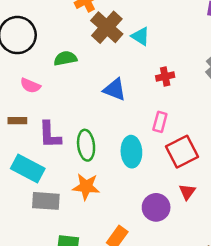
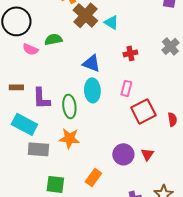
pink semicircle: (30, 86) -> (30, 49), moved
cyan ellipse: (131, 152) -> (92, 90), moved
red triangle: (187, 192) -> (147, 154), moved

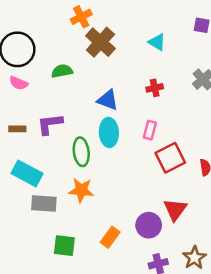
cyan triangle: (111, 22) -> (157, 42), moved
pink semicircle: (30, 49) -> (19, 83), moved
purple L-shape: (41, 98) -> (50, 124), moved, turned 85
purple circle: (123, 154) -> (149, 225), moved
red triangle: (147, 154) -> (175, 210), size x1.5

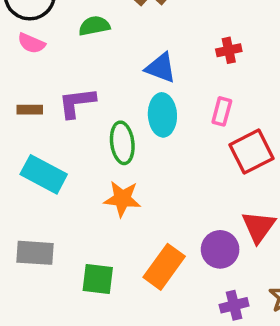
gray rectangle: (44, 204) -> (35, 253), moved
orange rectangle: (110, 237) -> (164, 267), size x1.4

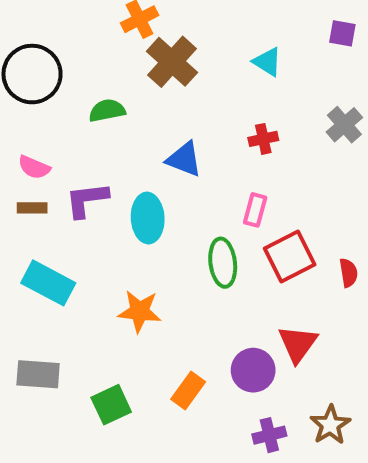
pink semicircle: (31, 43) -> (34, 167), moved
cyan ellipse: (162, 115) -> (148, 218), moved
green ellipse: (122, 143) -> (223, 263), moved
orange rectangle: (164, 267) -> (188, 390), size x0.7
green square: (98, 279) -> (111, 405), turned -32

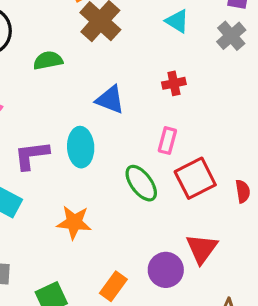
gray cross: (344, 125) -> (231, 36), moved
purple L-shape: (87, 200) -> (32, 155), moved
green ellipse: (223, 263) -> (141, 183), turned -30

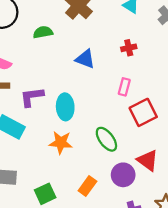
cyan ellipse: (81, 147) -> (65, 107), moved
green ellipse: (141, 183) -> (106, 139), moved
red triangle: (202, 249) -> (148, 160), turned -30

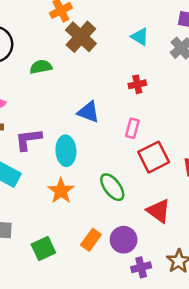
blue triangle: (85, 59) -> (88, 112), moved
orange star: (61, 143) -> (61, 191), turned 30
purple circle: (123, 175) -> (124, 240), moved

